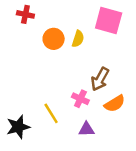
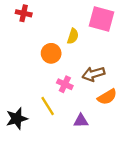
orange circle: (54, 39) -> (51, 53), moved
brown arrow: (100, 79) -> (93, 74), turned 45
pink cross: (80, 99) -> (65, 84), moved

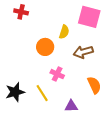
brown arrow: (93, 74) -> (83, 52), moved
orange semicircle: (107, 97) -> (94, 85), turned -84
black star: (17, 119) -> (15, 92), moved

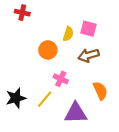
pink square: (89, 17) -> (89, 29), moved, size x0.7
yellow line: (42, 93) -> (45, 99), turned 72
purple triangle: (71, 106) -> (76, 113), size x1.6

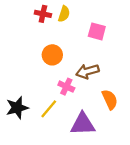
red cross: (22, 13) -> (43, 14), moved
yellow semicircle: (68, 34) -> (64, 14), moved
brown arrow: (89, 55) -> (87, 71), moved

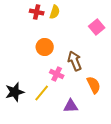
pink square: (97, 31) -> (97, 27), moved, turned 35
brown arrow: (87, 71) -> (75, 61), turned 84
purple triangle: (83, 124) -> (71, 106), size x0.7

